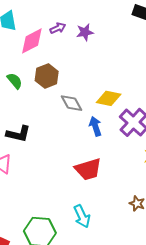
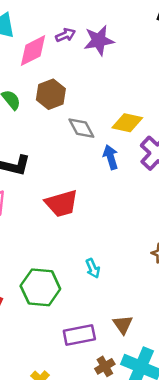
purple star: (85, 32) -> (99, 40), size x1.4
red trapezoid: (88, 169) -> (62, 203), moved
cyan arrow: (82, 216) -> (93, 268), size x0.7

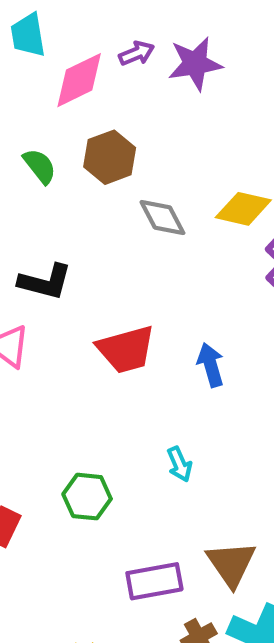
blue arrow: (111, 157) -> (211, 365), moved
green hexagon: (40, 287) -> (87, 497), size x0.7
brown triangle: (123, 325) -> (231, 564), size x1.4

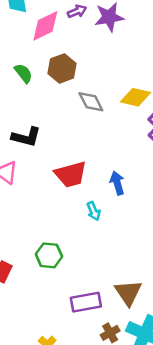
cyan arrow: (180, 464) -> (94, 211), moved

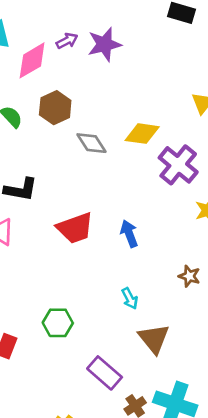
cyan arrow: (94, 211) -> (130, 298), moved
brown triangle: (128, 293) -> (154, 339), moved
purple rectangle: (86, 302) -> (105, 373), turned 56

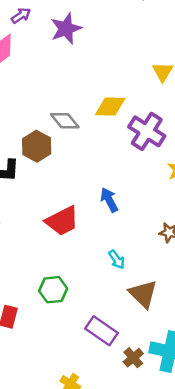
purple arrow: (67, 41) -> (21, 15), moved
brown hexagon: (55, 108) -> (37, 146), moved
red trapezoid: (75, 228) -> (62, 221), moved

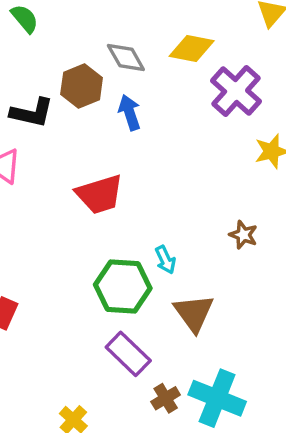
blue arrow: (109, 200) -> (130, 112), moved
green hexagon: (53, 290) -> (123, 286), moved, size x1.4

